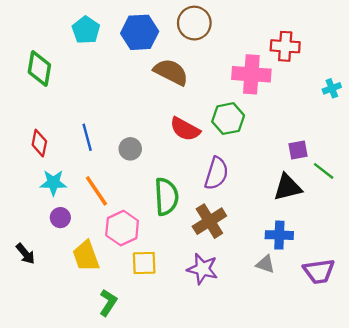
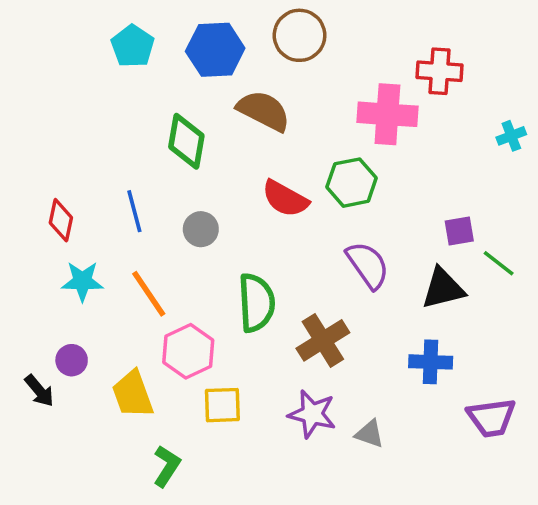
green diamond: (39, 68) -> (186, 141), moved
purple semicircle: (216, 173) -> (368, 265), moved, turned -52
purple circle: (60, 218) -> (72, 360), moved
gray triangle: (265, 264) -> (369, 434), moved

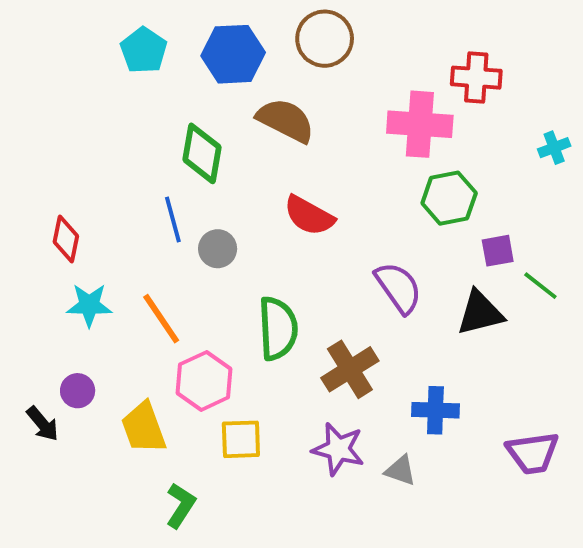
green hexagon: (352, 183) -> (449, 198), moved
blue line: (134, 211) -> (173, 220), moved
blue cross: (431, 362) -> (435, 410), moved

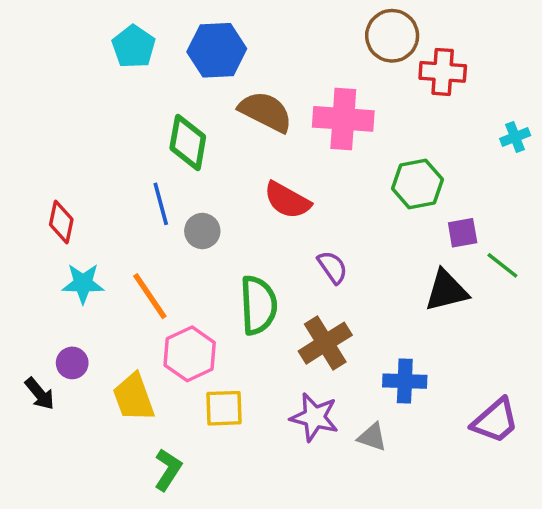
brown circle: (325, 39) -> (392, 36), moved
pink cross: (420, 124) -> (343, 119), moved
purple semicircle: (398, 288) -> (332, 267), moved, size x0.7
purple trapezoid: (533, 453) -> (495, 421), turned -33

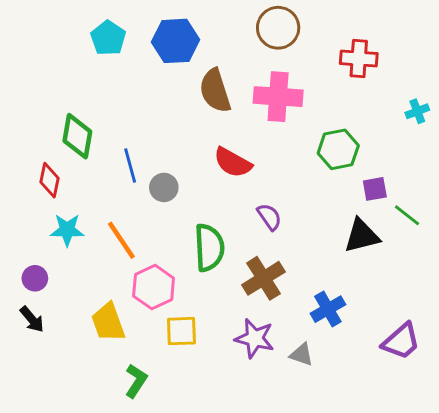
brown circle: (392, 36) -> (278, 28), moved
brown semicircle: (266, 112) -> (215, 91), turned -135
green diamond: (188, 142) -> (77, 136), moved
purple circle: (72, 363) -> (35, 278), moved
blue cross: (405, 381) -> (328, 309), turned -32

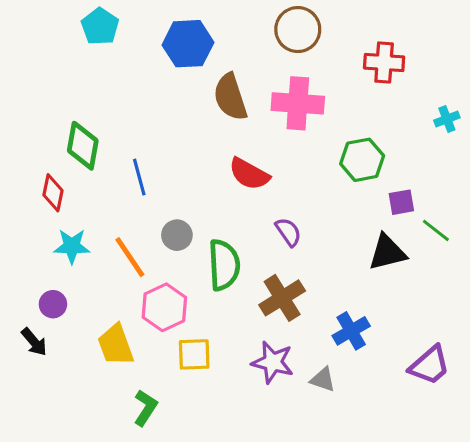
cyan pentagon: (108, 38) -> (100, 26), moved
gray circle: (164, 187) -> (177, 235), moved
purple circle: (35, 278) -> (53, 304), moved

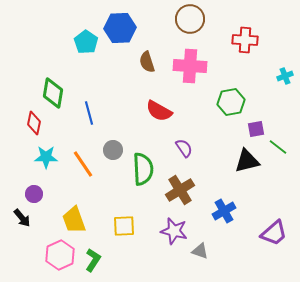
cyan pentagon: (100, 26) -> (86, 42), moved
brown semicircle: (230, 97) -> (147, 62), size x0.7
pink hexagon: (164, 307) -> (60, 255), moved
gray triangle: (323, 380) -> (200, 251), moved

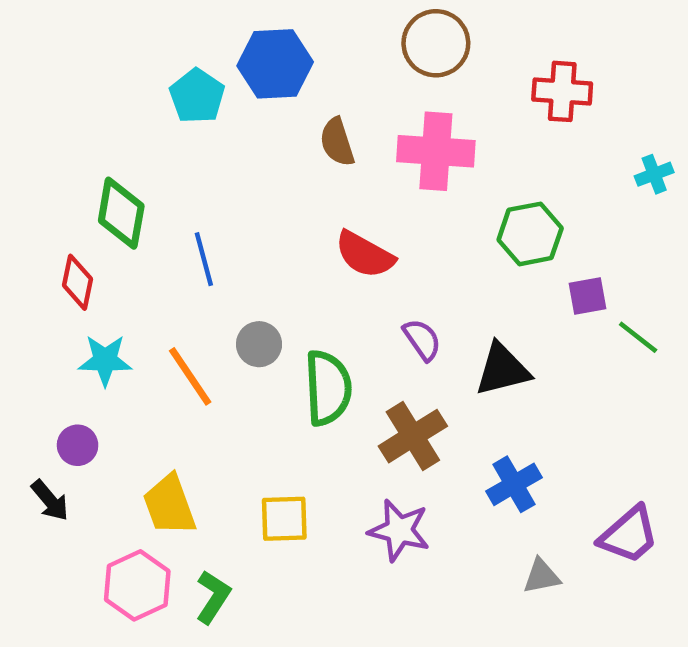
black triangle: (247, 161) -> (503, 369), moved
gray triangle: (200, 251) -> (542, 576), moved, turned -30

